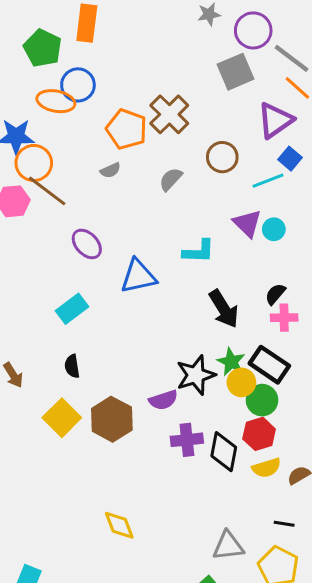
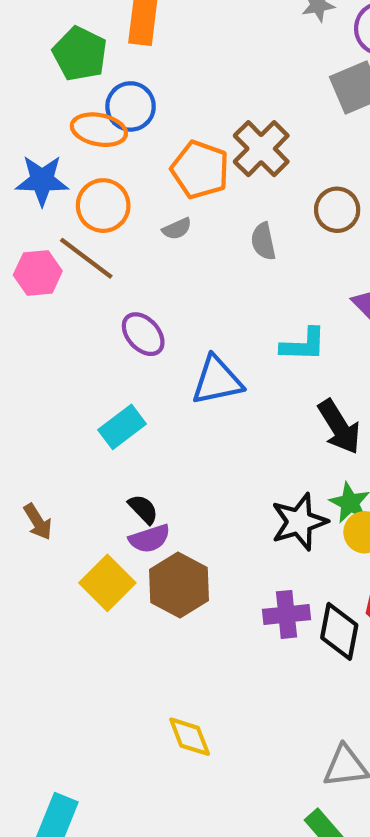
orange circle: (34, 163) -> (103, 206), moved
gray semicircle: (171, 179) -> (263, 241), turned -55
black semicircle: (72, 366) -> (143, 509), moved, turned 145
purple semicircle: (163, 400) -> (150, 539), moved

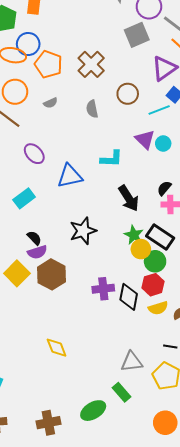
orange pentagon: (200, 170) -> (48, 64), moved
black star: (299, 522) -> (83, 231), moved

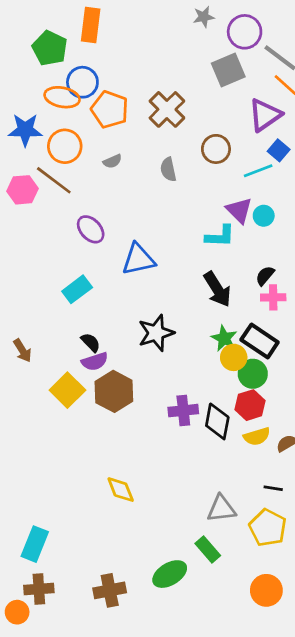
cyan L-shape: (111, 159) -> (220, 236), moved

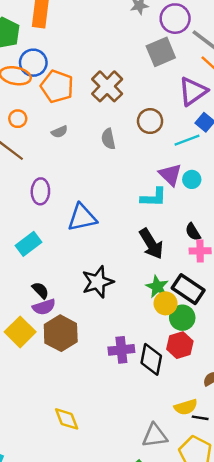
orange circle: (65, 146) -> (18, 119), size x0.6
purple ellipse: (91, 229) -> (40, 191), turned 45
black semicircle: (265, 276) -> (193, 232), turned -72
yellow semicircle: (257, 436) -> (186, 407), moved

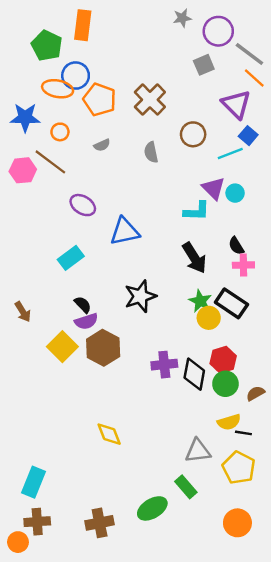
gray square: (161, 52) -> (204, 65), size x0.7
purple triangle: (193, 91) -> (236, 104), turned -40
purple ellipse: (40, 191) -> (83, 205), turned -60
green circle: (182, 318) -> (225, 384), moved

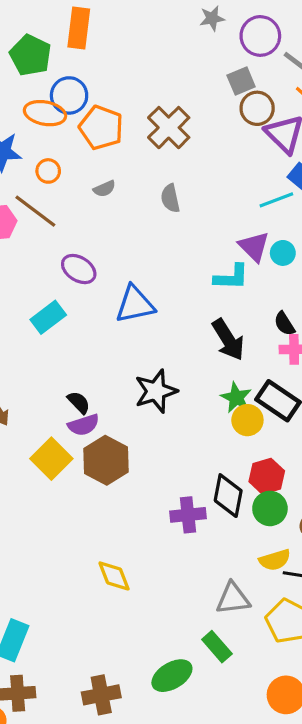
brown circle: (193, 134) -> (257, 108), moved
cyan rectangle: (71, 258) -> (48, 317), moved
purple cross: (164, 365) -> (188, 515), moved

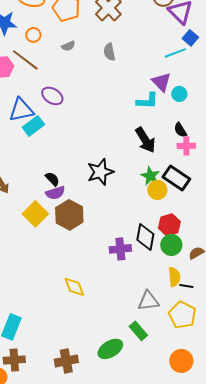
cyan circle: (283, 253) -> (179, 94), moved
blue triangle: (135, 304) -> (21, 110), moved
yellow semicircle: (275, 560) -> (174, 277), turned -78

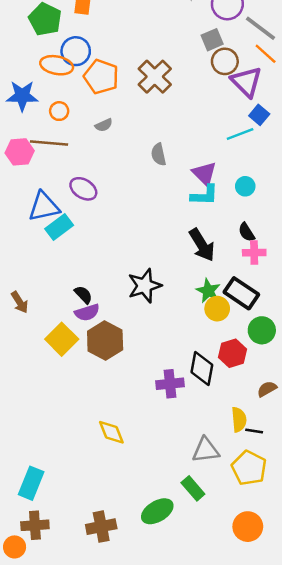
gray semicircle: (109, 52) -> (159, 154), moved
brown line: (25, 60) -> (49, 143), turned -32
purple triangle: (161, 82) -> (204, 174), moved
green circle: (171, 245) -> (262, 330), moved

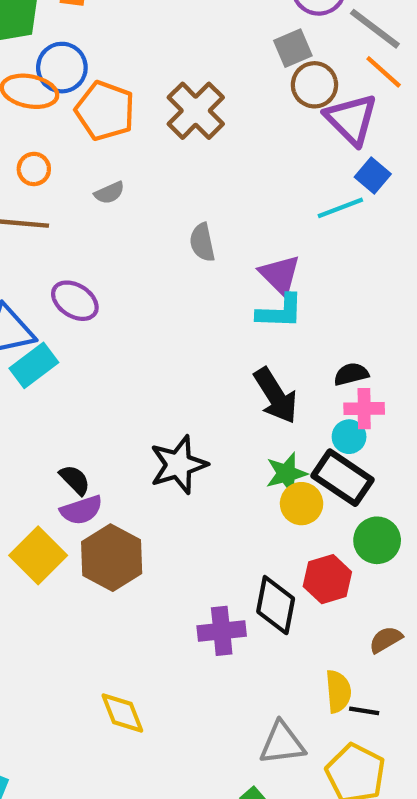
cyan circle: (245, 186) -> (349, 437), moved
black semicircle: (246, 232) -> (351, 374), turned 108
green star: (208, 291) -> (286, 473), turned 30

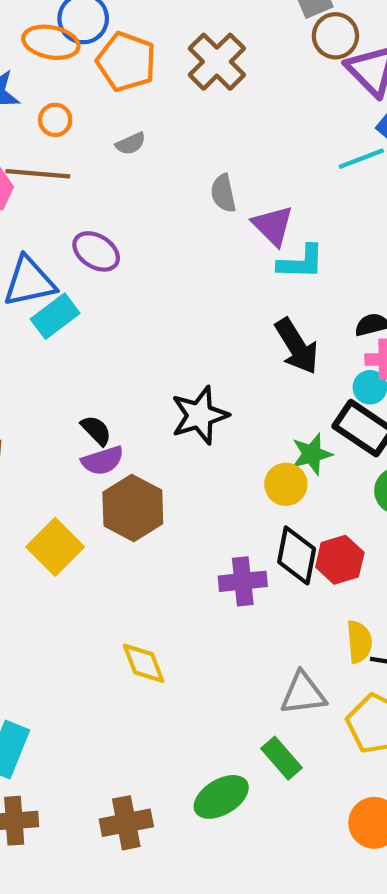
purple triangle: (280, 275) -> (273, 226), moved
green star: (286, 473) -> (312, 454), moved
yellow circle: (302, 504) -> (286, 484), moved
yellow square: (38, 555) -> (55, 547), moved
red hexagon: (327, 579) -> (340, 560), moved

